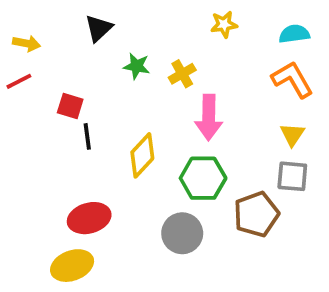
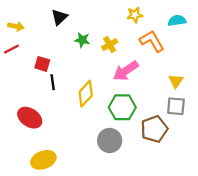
orange L-shape: (292, 79) -> (152, 41), moved
pink arrow: (209, 117) -> (126, 71), turned 55
red ellipse: (89, 218) -> (30, 118), moved, turned 50

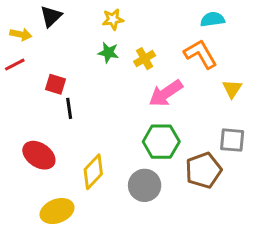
yellow star: (135, 15) -> (113, 19), moved
black triangle: (59, 17) -> (51, 16), moved
cyan semicircle: (177, 21) -> (212, 19), moved
yellow triangle: (176, 81) -> (232, 89), moved
yellow diamond: (86, 94) -> (93, 172), moved

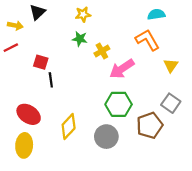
yellow cross: (145, 59) -> (102, 51), moved
gray square: (232, 140) -> (171, 103), turned 30
yellow ellipse: (57, 211) -> (24, 145), moved, turned -65

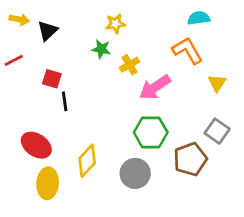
black triangle: (37, 12) -> (48, 31), moved
yellow star: (83, 14) -> (115, 24), moved
yellow arrow: (15, 25) -> (19, 19), moved
yellow ellipse: (24, 145) -> (48, 183), moved

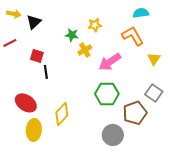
yellow star: (115, 24) -> (95, 25), moved
yellow cross: (130, 65) -> (85, 50), moved
gray circle: (135, 173) -> (113, 135), moved

